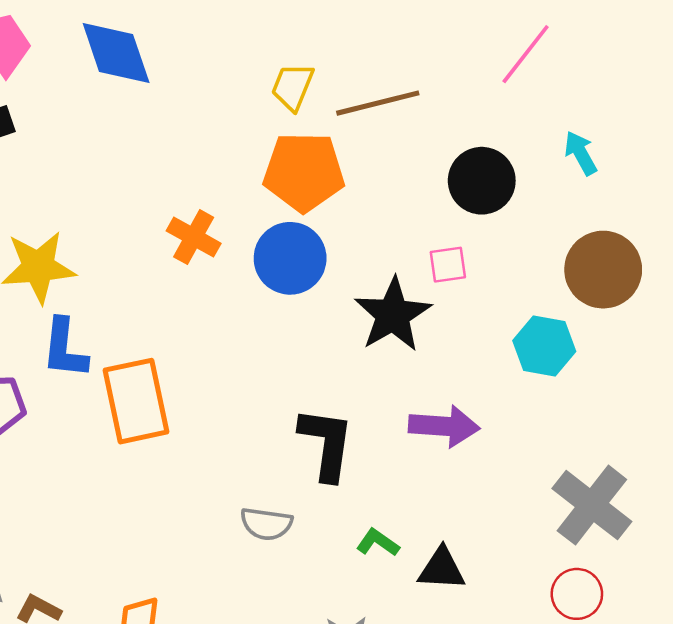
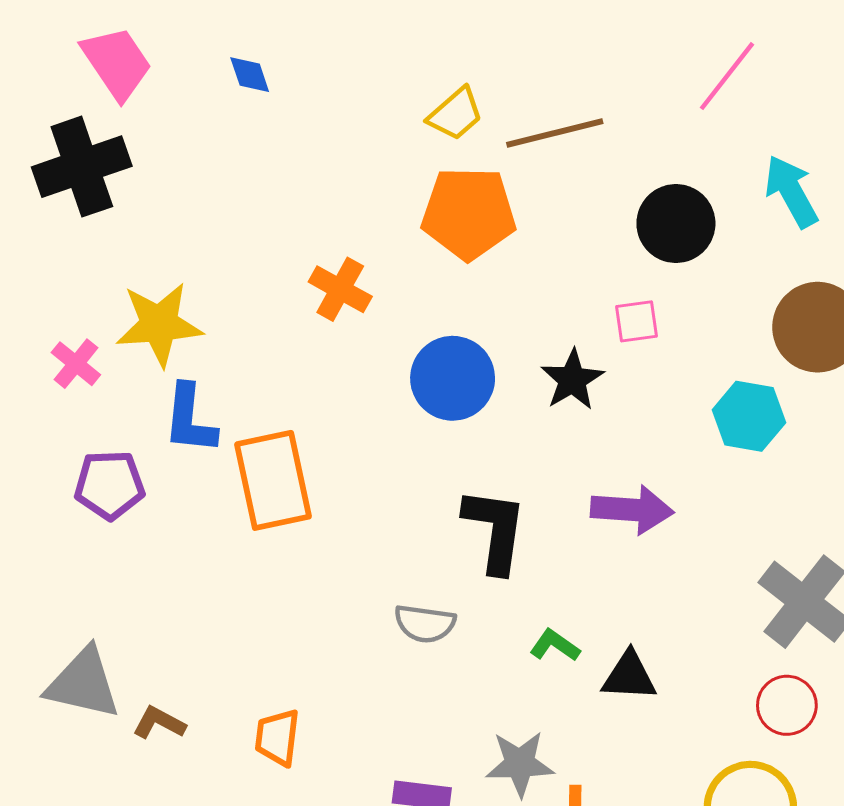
blue diamond: (116, 53) -> (250, 75), size x0.5
yellow trapezoid: (293, 87) -> (455, 114), turned -153
cyan arrow: (581, 153) -> (791, 191), size x1.4
blue circle: (290, 258) -> (453, 378), moved
black star: (393, 315) -> (572, 380), size x0.7

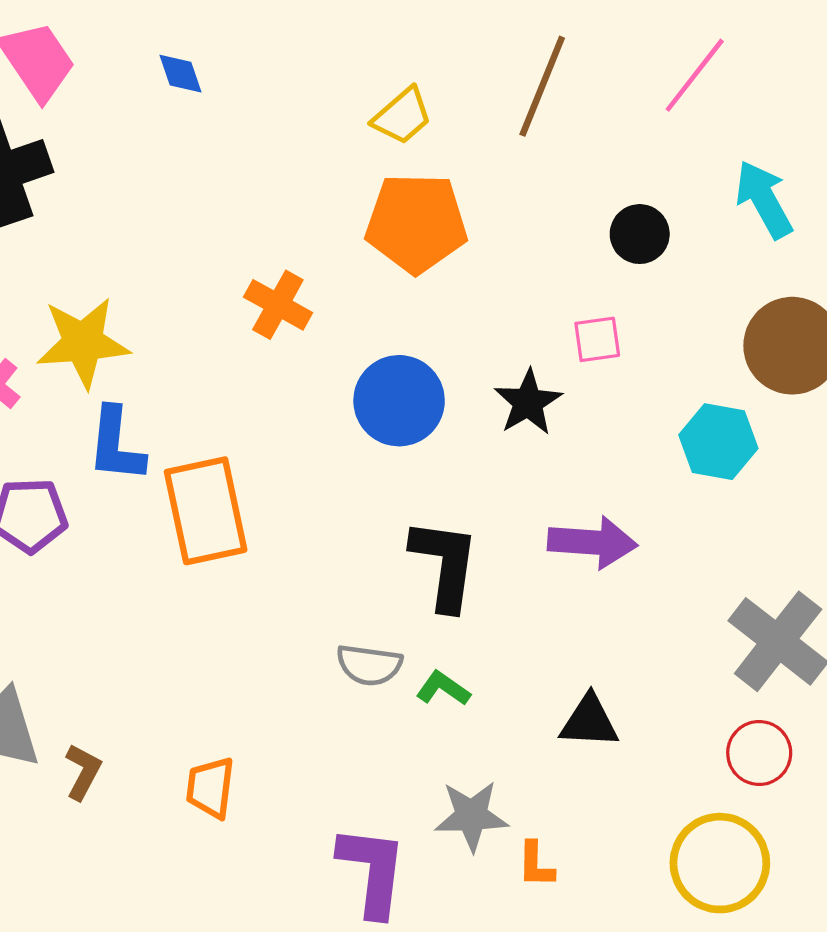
brown line: (555, 133) -> (542, 86), moved, turned -54
black circle: (676, 224) -> (640, 234), size x0.7
green L-shape: (555, 645) -> (443, 689), moved
brown L-shape: (159, 723) -> (83, 772), turned 90

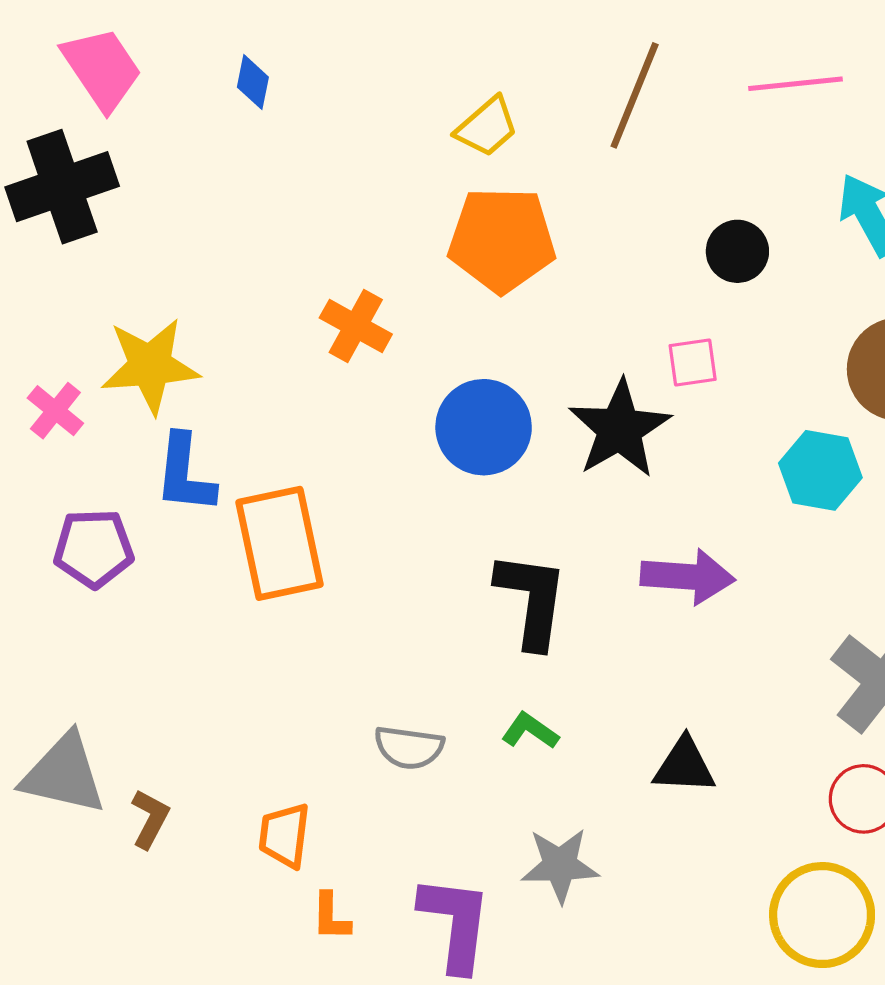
blue diamond: (180, 74) -> (253, 82), turned 30
pink line: (695, 75) -> (795, 84), turned 46
black star: (528, 402) -> (620, 429), size x1.4
gray semicircle: (369, 665) -> (409, 747), moved
orange L-shape: (536, 865) -> (331, 917), moved

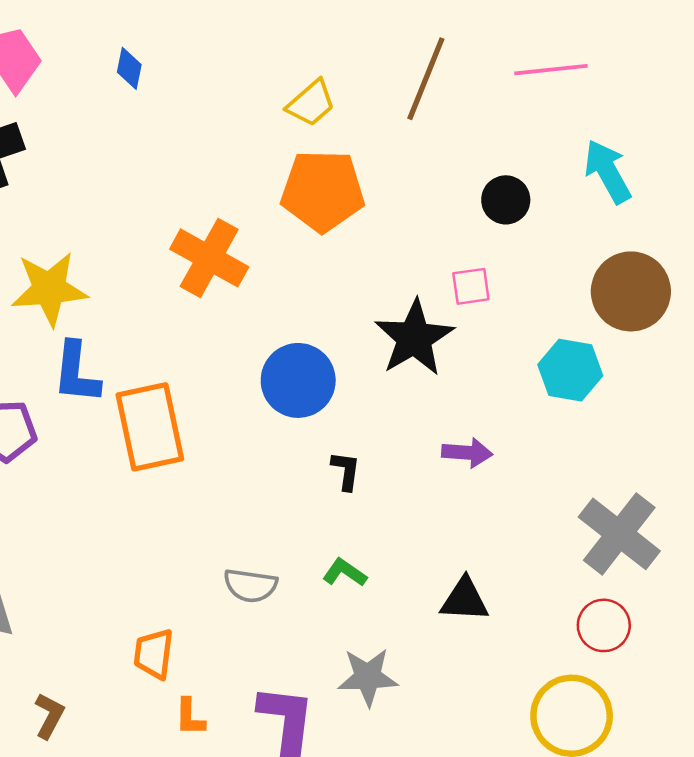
orange cross: (356, 326) -> (209, 258), size x1.4
blue circle: (484, 427) -> (298, 380), moved
purple arrow: (688, 577) -> (467, 453), size x0.7
black L-shape: (532, 600) -> (346, 471), size x0.5
brown L-shape: (150, 819) -> (49, 716), moved

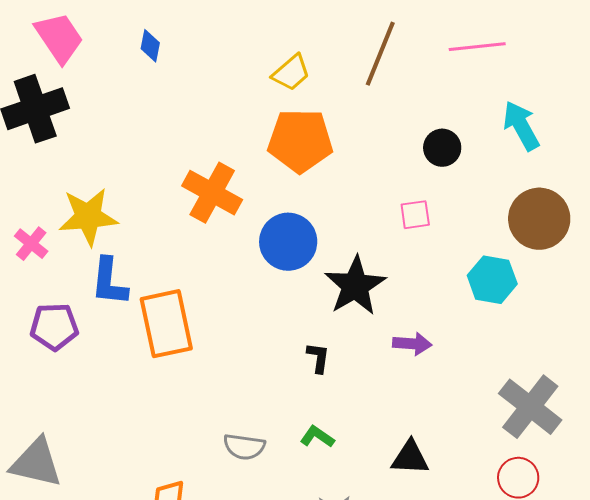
black star: (414, 338) -> (355, 286), moved
blue circle: (298, 380) -> (288, 242), moved

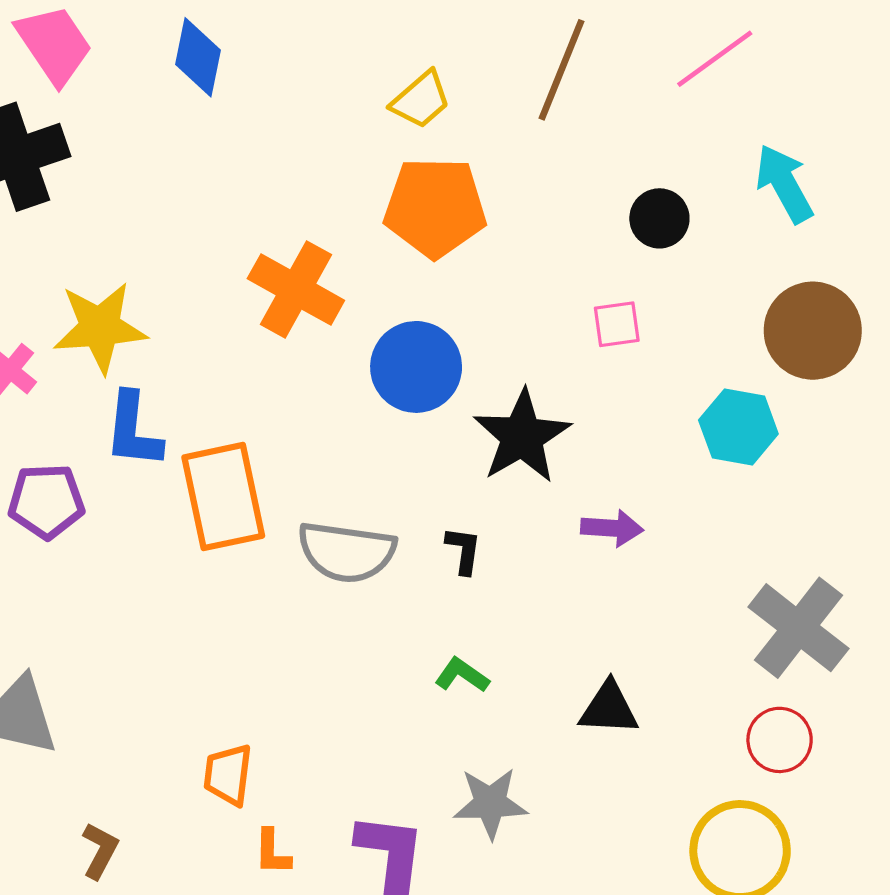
blue diamond: (150, 46) -> (198, 57), size x1.5
pink line: (477, 47) -> (715, 59), turned -30
gray semicircle: (244, 447) -> (347, 552), moved, size x1.5

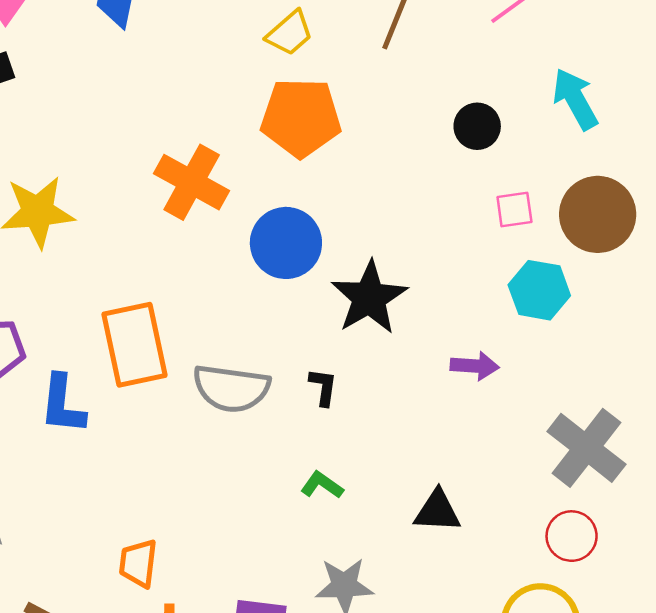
pink square: (617, 324) -> (514, 209), moved
blue L-shape: (133, 430) -> (62, 404), moved
purple arrow: (612, 528) -> (475, 366), moved

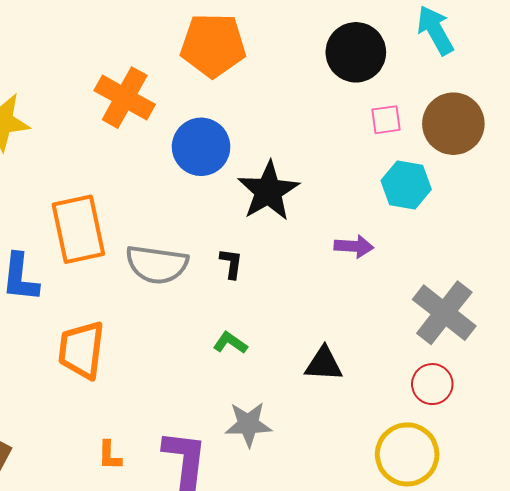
black circle: (477, 126) -> (356, 52), size x1.6
orange trapezoid: (138, 563) -> (81, 350), moved, size x1.5

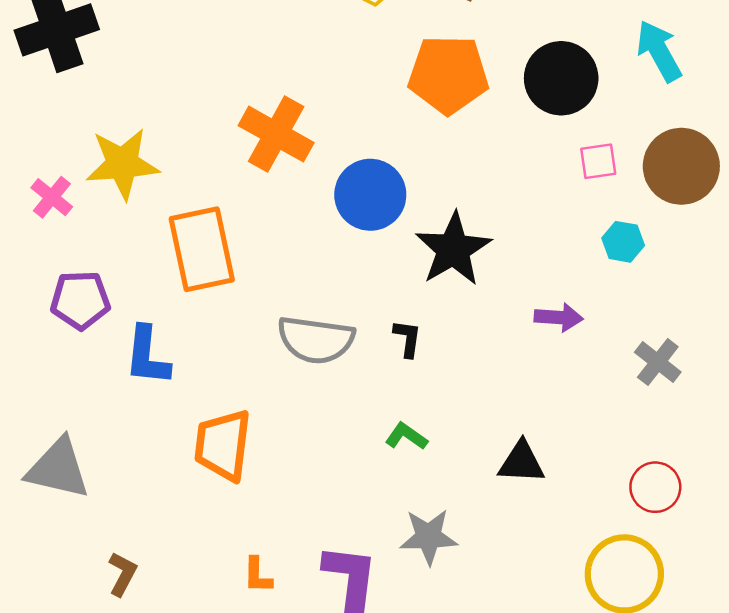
orange pentagon: (213, 45) -> (448, 75), moved
cyan hexagon: (406, 185) -> (623, 242), size x0.7
orange rectangle: (78, 229) -> (202, 249), moved
gray cross: (444, 313) -> (658, 362), moved, size x0.6

